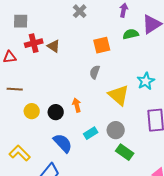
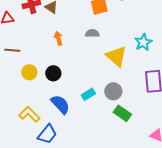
gray semicircle: (95, 72) -> (92, 33), turned 72
orange arrow: (77, 105) -> (58, 38), moved
yellow L-shape: (20, 153) -> (29, 114), moved

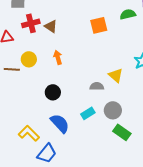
gray semicircle: (92, 33) -> (97, 86), moved
yellow triangle: (116, 56) -> (116, 75), size x0.7
yellow circle: (29, 72) -> (29, 59), moved

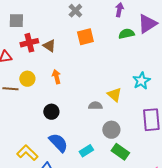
orange square: (99, 25) -> (85, 37), moved
cyan rectangle: (88, 113) -> (86, 151), moved

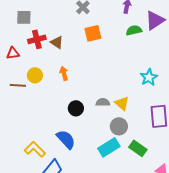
yellow triangle: (114, 95) -> (122, 103), moved
black circle: (51, 112) -> (76, 108), moved
cyan rectangle: (86, 151) -> (109, 147), moved, size x1.5
green rectangle: (120, 152) -> (138, 148), moved

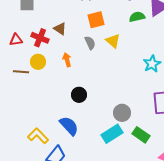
red cross: (37, 39) -> (40, 38), moved, turned 36
gray semicircle: (103, 102) -> (90, 43), moved, turned 64
yellow triangle: (122, 103) -> (113, 41), moved

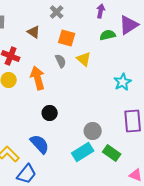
orange square: (96, 20) -> (67, 38), turned 30
brown triangle: (60, 29) -> (34, 32), moved
orange arrow: (67, 60) -> (38, 78), size x1.6

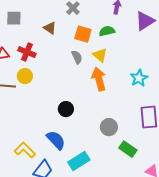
green semicircle: (108, 35) -> (107, 31), moved
orange arrow: (38, 78) -> (99, 79), moved
cyan rectangle: (83, 152) -> (79, 161), moved

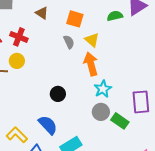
green semicircle: (107, 31) -> (115, 16), moved
cyan star: (139, 78) -> (103, 89), moved
green rectangle: (128, 149) -> (120, 121), moved

